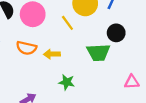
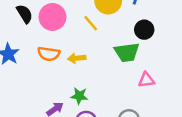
green star: (67, 82) -> (79, 96), moved
pink triangle: (132, 82) -> (146, 80), moved

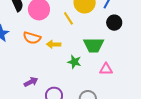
black circle: (144, 30) -> (114, 23), moved
green star: (79, 96) -> (74, 62), moved

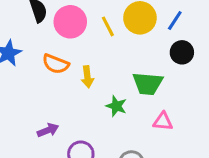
yellow line: (68, 18) -> (108, 26), moved
yellow arrow: (54, 44) -> (87, 77), turned -104

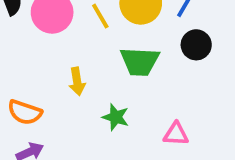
orange semicircle: (56, 64) -> (25, 112), moved
green trapezoid: (148, 84) -> (140, 62), moved

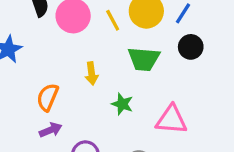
orange semicircle: (25, 112) -> (48, 97), turned 92
pink triangle: (176, 134) -> (171, 120), size x1.5

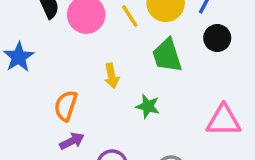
green trapezoid: (144, 59) -> (167, 55), turned 72
pink triangle: (171, 120) -> (224, 121), moved

